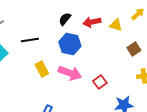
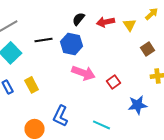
yellow triangle: (116, 25) -> (130, 25), turned 40
blue hexagon: (70, 44) -> (72, 44), moved
yellow rectangle: (42, 69) -> (32, 85), moved

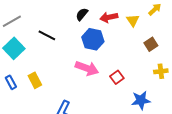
black line: (44, 40) -> (47, 35), turned 36
blue hexagon: (72, 44) -> (93, 39), moved

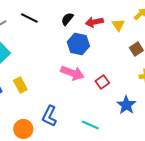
black line: (47, 35) -> (29, 18), moved
blue star: (141, 100) -> (126, 105), turned -30

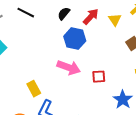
red arrow: (94, 22) -> (91, 17), turned 144
red square: (102, 82) -> (99, 77), turned 32
yellow rectangle: (20, 85) -> (34, 89), moved

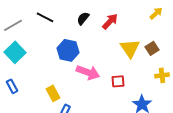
yellow triangle: (115, 20) -> (130, 48), moved, size x1.5
blue hexagon: (75, 39) -> (68, 50), moved

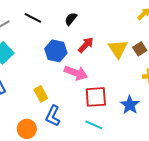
red arrow: (110, 21) -> (86, 45), moved
red square: (118, 81) -> (96, 97), moved, size x1.6

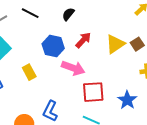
yellow triangle: (118, 49) -> (115, 44), turned 30
yellow rectangle: (41, 94) -> (29, 72), moved

